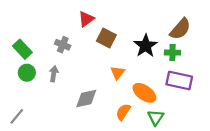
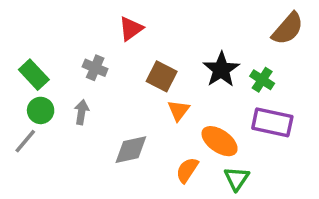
brown semicircle: (180, 29) -> (288, 29), moved
brown square: (106, 38) -> (162, 76), moved
green cross: (172, 53) -> (262, 80), turned 32
gray line: (17, 116) -> (25, 141), moved

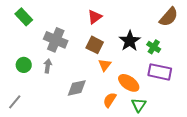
red triangle: (131, 29) -> (95, 17), moved
gray cross: (95, 68) -> (56, 40), size x1.6
green rectangle: (34, 75) -> (24, 17), moved
gray line: (25, 141) -> (15, 102), moved

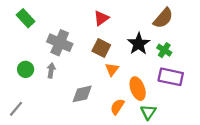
brown semicircle: (169, 17) -> (163, 18), moved
orange ellipse: (129, 83) -> (138, 89), turned 35

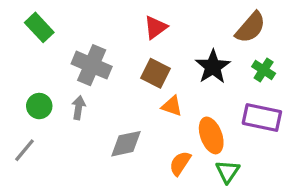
green cross: (164, 50) -> (264, 70), moved
orange triangle: (112, 69) -> (172, 106), turned -48
gray line: (16, 109) -> (25, 150), moved

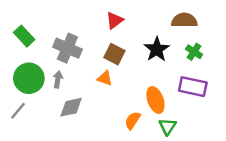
green rectangle: (39, 27) -> (24, 36), moved
brown semicircle: (250, 27) -> (184, 20), turned -130
green circle: (39, 106) -> (29, 78), size x1.6
orange triangle: (172, 106) -> (105, 78), moved
gray diamond: (126, 144) -> (71, 107), moved

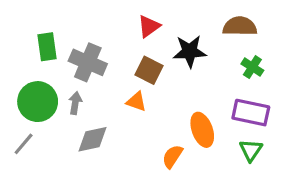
green rectangle: (24, 36) -> (47, 47), moved, turned 35
black star: (157, 49) -> (190, 51), moved, turned 30
green triangle: (168, 126) -> (251, 150), moved

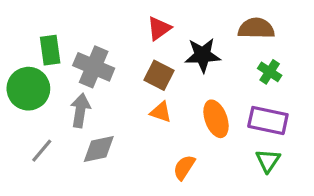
green circle: (38, 102) -> (28, 89), moved
orange triangle: (136, 102) -> (161, 112), moved
gray arrow: (75, 103) -> (80, 110), size x1.4
orange ellipse: (202, 130) -> (216, 119), moved
gray line: (24, 144) -> (42, 151), moved

